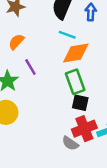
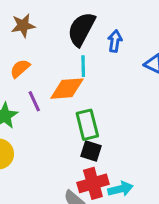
cyan line: (67, 35) -> (83, 66), turned 63
orange diamond: (76, 53) -> (67, 89), moved

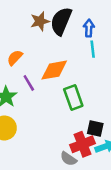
brown star: (23, 26) -> (40, 21), moved
cyan line: (83, 66) -> (93, 49), moved
black square: (91, 151) -> (95, 128), moved

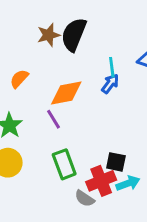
blue arrow: (89, 28) -> (110, 84), moved, turned 35
purple line: (29, 83) -> (53, 119), moved
green rectangle: (73, 98) -> (64, 164), moved

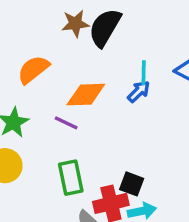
orange semicircle: (19, 79) -> (33, 70), size x1.4
purple line: (53, 119) -> (66, 123), turned -42

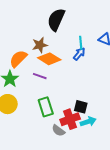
brown star: (75, 24) -> (40, 45), moved
orange semicircle: (33, 70) -> (18, 59), moved
orange diamond: (86, 95) -> (49, 59), turned 40

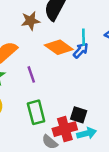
brown star: (40, 45) -> (30, 21), moved
orange diamond: (49, 59) -> (59, 47), moved
purple line: (40, 76) -> (31, 74), turned 48

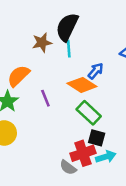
cyan line: (84, 37) -> (69, 49), moved
orange diamond: (59, 47) -> (82, 85), moved
green rectangle: (36, 112) -> (89, 113), moved, turned -30

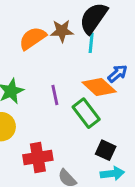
orange semicircle: (18, 76) -> (33, 38), moved
green rectangle: (89, 113) -> (86, 113), moved
red cross: (83, 153) -> (38, 158), moved

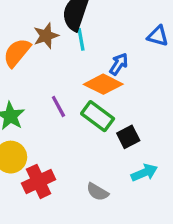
black square: (106, 150) -> (128, 137), moved, turned -36
red cross: (38, 158) -> (39, 181), moved

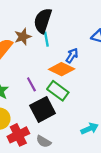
black square: (128, 137) -> (43, 109), moved, size x1.6
gray semicircle: (97, 192) -> (44, 141), moved

